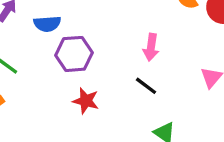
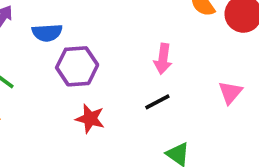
black line: (146, 86) -> (157, 102), turned -65

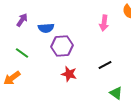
pink arrow: (163, 59) -> (104, 23), moved

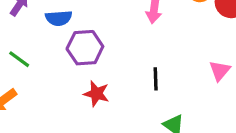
black line: (105, 65) -> (156, 79), turned -64

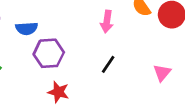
black line: (156, 79) -> (108, 64), moved, turned 36

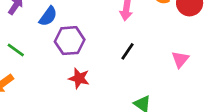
blue semicircle: (27, 28) -> (48, 16), turned -50

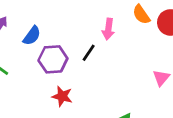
black line: (128, 51) -> (89, 53), moved

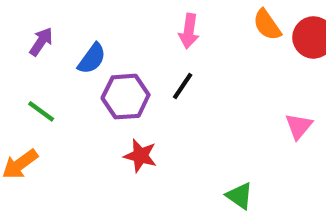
pink arrow: (108, 29) -> (189, 31), moved

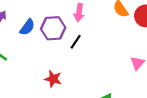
purple hexagon: (126, 97) -> (53, 28), moved

